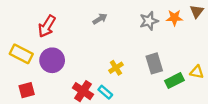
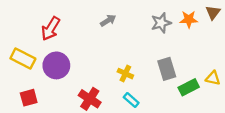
yellow cross: (116, 68) -> (125, 74), turned -32
cyan rectangle: (105, 92) -> (131, 100), moved

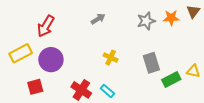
yellow rectangle: (23, 59) -> (21, 53), turned -55
yellow cross: (125, 74) -> (111, 58), moved
red square: (29, 98) -> (35, 87), moved
cyan rectangle: (131, 100) -> (107, 91), moved

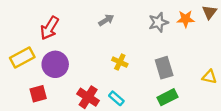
green rectangle: (171, 80) -> (167, 97), moved

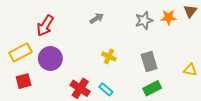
red square: (38, 94) -> (24, 81), moved

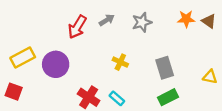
brown triangle: (190, 11) -> (209, 21), moved, turned -32
gray star: (144, 20) -> (142, 22), moved
red arrow: (45, 26) -> (77, 27), moved
red square: (24, 81) -> (14, 92), moved, turned 35

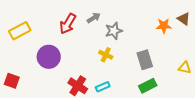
orange star: (186, 19) -> (164, 26), moved
gray star: (142, 22) -> (114, 31), moved
yellow rectangle: (23, 58) -> (20, 31), moved
cyan rectangle: (117, 98) -> (103, 87), turned -64

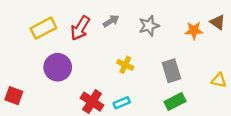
yellow rectangle: (20, 31) -> (43, 28), moved
gray star: (114, 31) -> (149, 26), moved

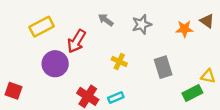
gray arrow: (111, 21) -> (106, 20), turned -112
red arrow: (80, 28) -> (76, 41), moved
green rectangle: (175, 102) -> (192, 93), moved

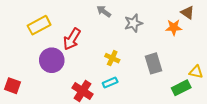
gray arrow: (106, 20) -> (104, 11), moved
brown triangle: (207, 21) -> (188, 13), moved
cyan rectangle: (116, 97) -> (110, 83), moved

